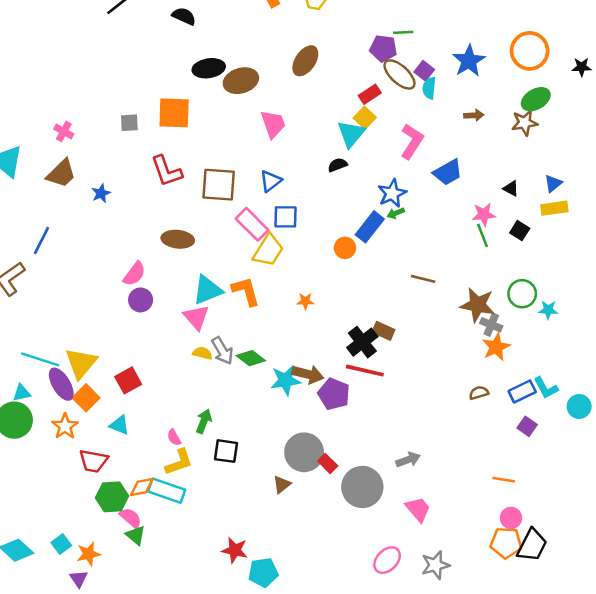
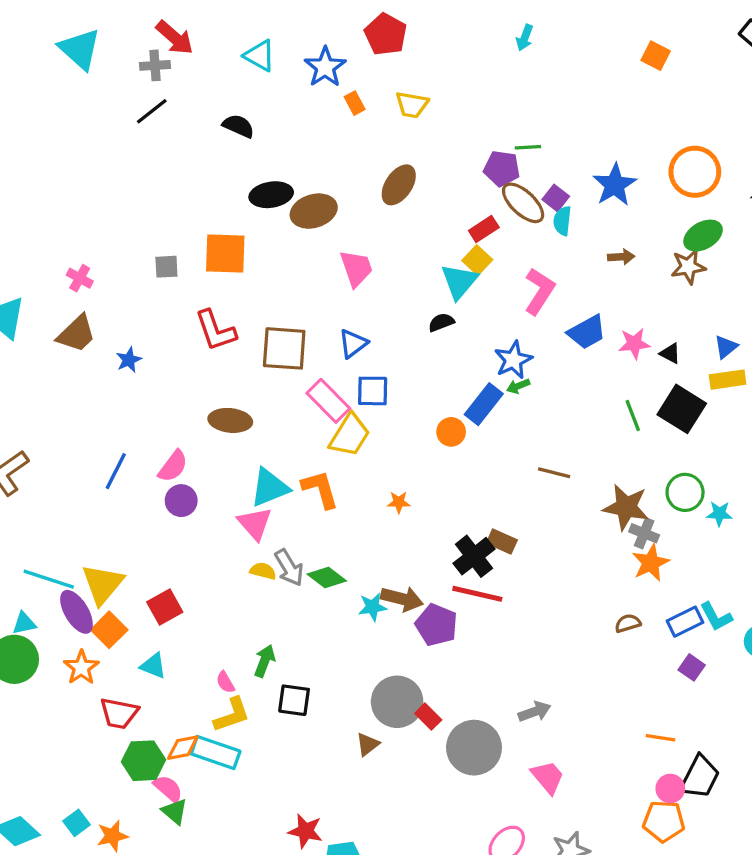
pink star: (484, 214) -> (634, 344), moved
black square: (520, 231) -> (682, 409), size x1.8
blue line: (41, 240) -> (116, 471), moved
cyan star: (286, 380) -> (373, 607), size x0.7
black trapezoid: (532, 545) -> (700, 777), moved

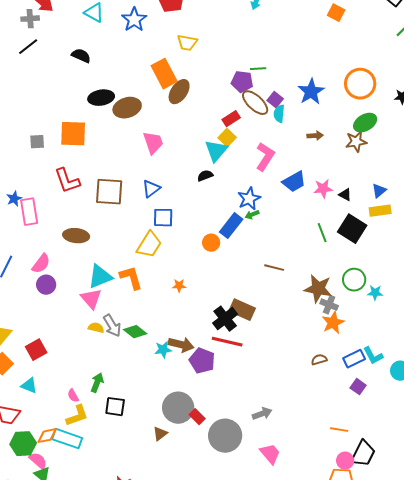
orange rectangle: (355, 103) -> (164, 74), moved, size x2.0
pink rectangle: (328, 401) -> (29, 212), moved, turned 36
brown rectangle: (502, 541) -> (242, 310), size x1.4

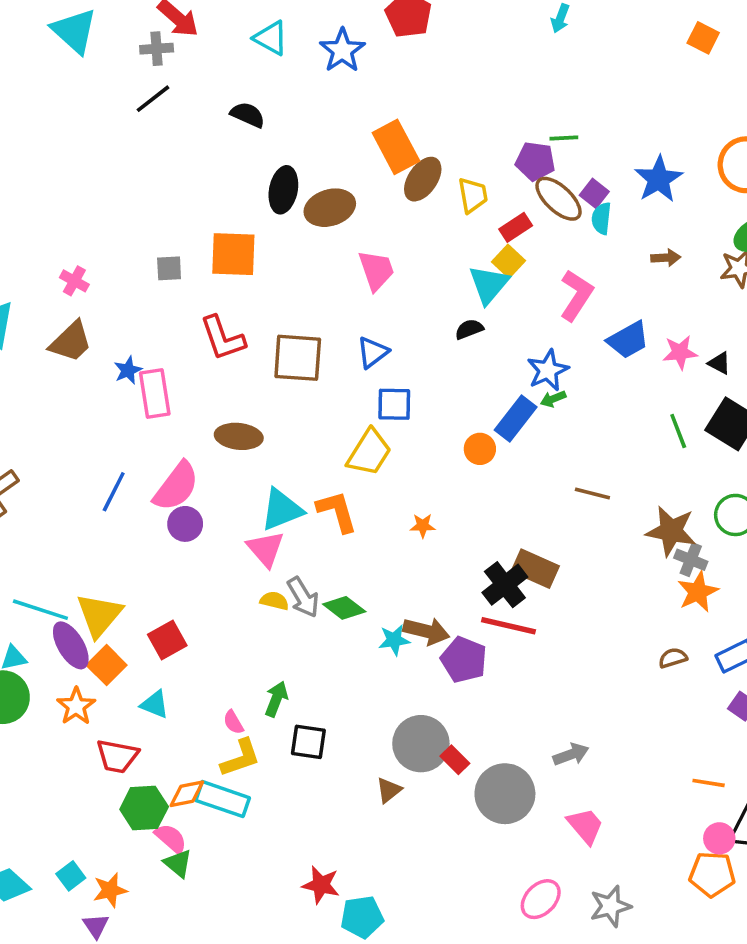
yellow trapezoid: (187, 43) -> (473, 195), moved, turned -110
black ellipse: (101, 98) -> (283, 190), turned -70
pink semicircle: (41, 264) -> (176, 486), size x1.4

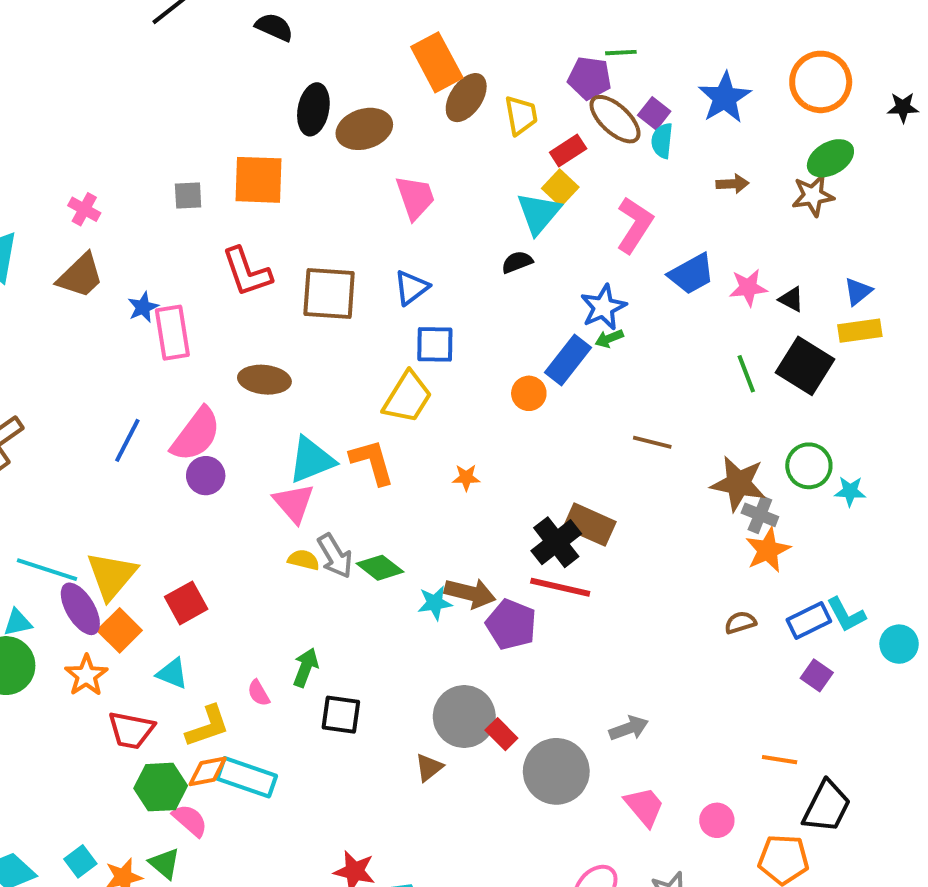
yellow L-shape: (241, 758) -> (208, 726), moved
pink circle: (719, 838) -> (717, 820), moved
green triangle: (178, 863) -> (165, 863), moved

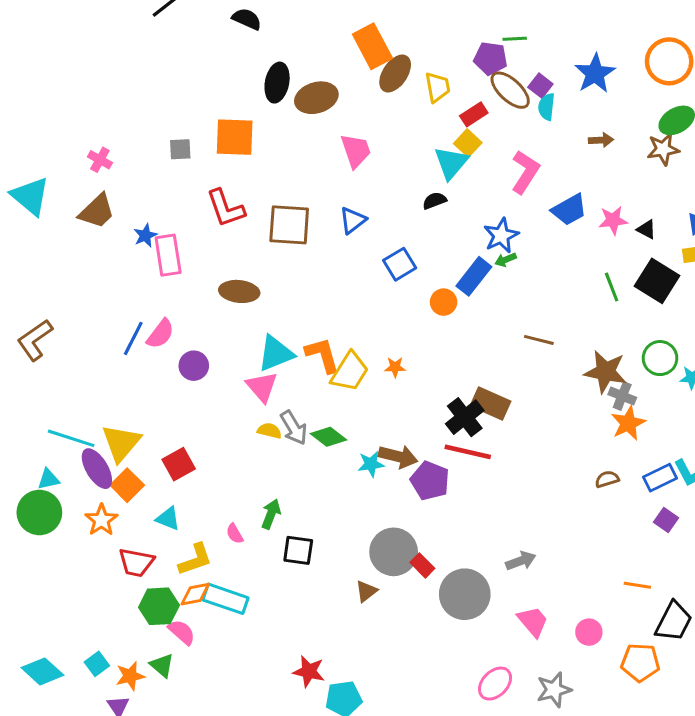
blue square: (435, 344) -> (400, 264), moved, turned -32
yellow trapezoid: (407, 397) -> (350, 372), moved
pink semicircle: (196, 434) -> (160, 334), moved, size x0.7

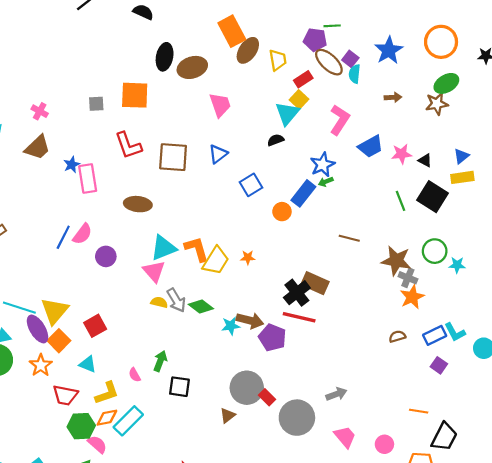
cyan rectangle: (226, 599) -> (128, 421), turned -64

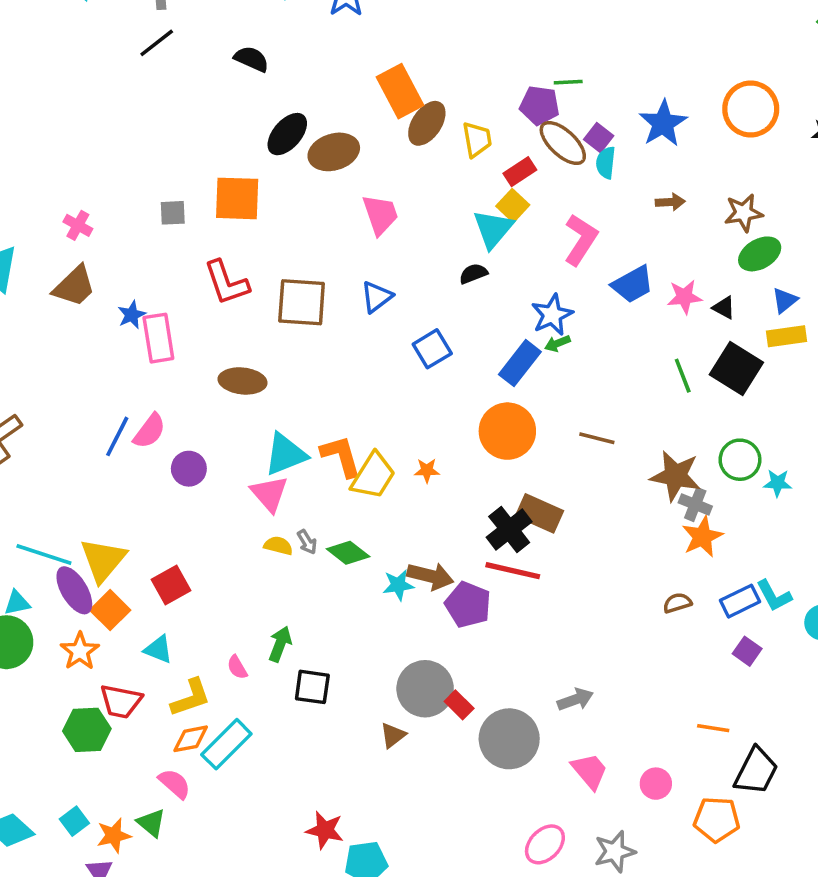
black ellipse: (165, 57) -> (287, 134), turned 30
green ellipse: (446, 83) -> (760, 254), moved
orange circle: (282, 212) -> (507, 431), moved, size x1.8
gray arrow: (176, 300) -> (307, 542), size x0.6
green hexagon: (81, 426) -> (87, 730), moved

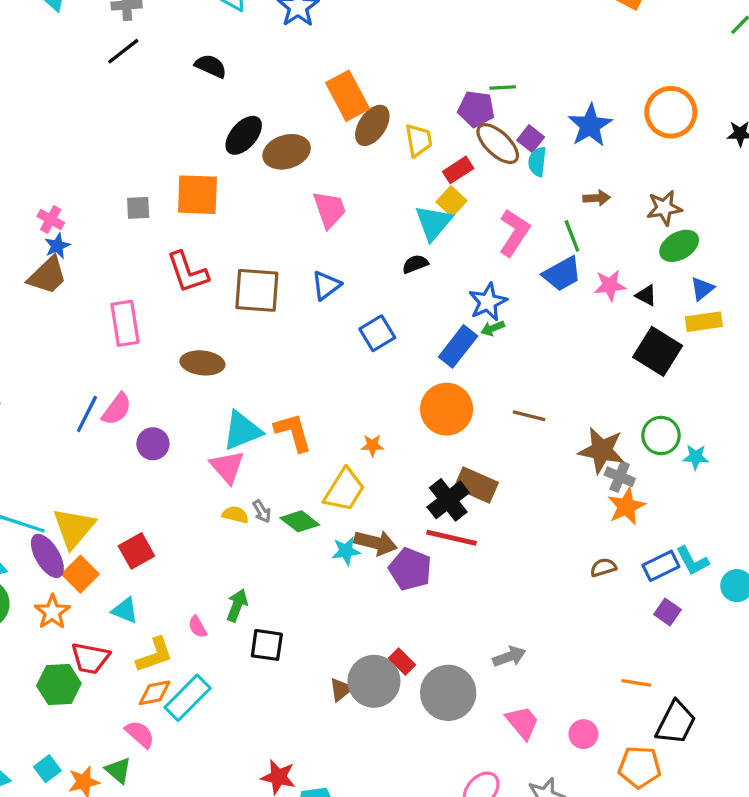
blue star: (132, 315) -> (57, 246), moved
green line: (683, 376) -> (572, 236), moved
yellow trapezoid: (373, 476) -> (344, 490), moved
gray circle: (425, 689) -> (374, 681), moved

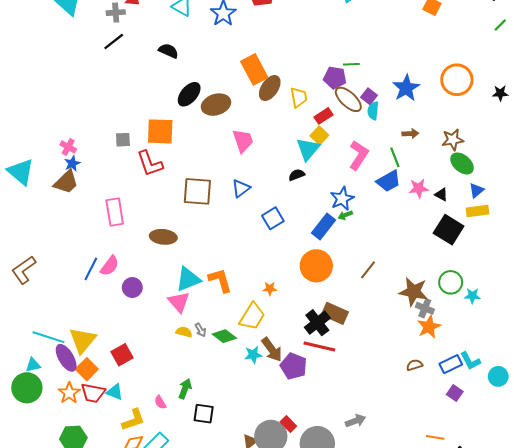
green ellipse: (679, 246) -> (462, 163), turned 70
red L-shape: (188, 272) -> (150, 163), moved
brown line: (529, 416) -> (368, 270), turned -66
brown arrow: (376, 543) -> (272, 350), turned 40
red trapezoid: (90, 658) -> (93, 393), moved

